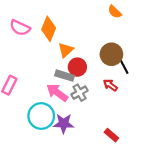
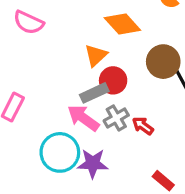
orange diamond: (49, 29) -> (122, 24), moved, turned -65
gray rectangle: (65, 76) -> (94, 93), turned -42
red arrow: (110, 85) -> (143, 126), moved

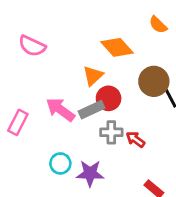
pink arrow: (83, 118) -> (60, 110), moved
gray cross: (116, 118) -> (111, 132), turned 30
cyan circle: (60, 152) -> (60, 163), size x0.6

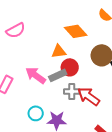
pink semicircle: (32, 46) -> (16, 30), turned -54
orange triangle: (93, 76) -> (59, 51), turned 35
red arrow: (135, 139) -> (89, 96), size x1.6

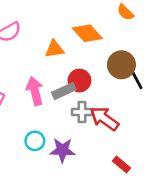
orange triangle: (59, 51) -> (55, 49), moved
pink arrow: (36, 75) -> (35, 91), turned 40

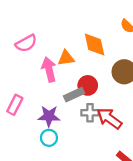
orange diamond: (87, 33) -> (95, 44), turned 30
pink arrow: (35, 91) -> (49, 69), moved
purple star: (62, 150) -> (49, 116), moved

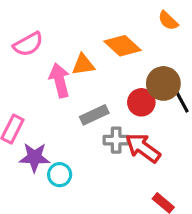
orange diamond: (95, 44) -> (122, 46), turned -35
red circle: (88, 85) -> (141, 102), moved
purple star: (49, 116) -> (34, 157), moved

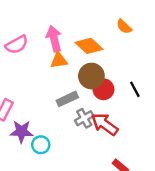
pink arrow: (60, 80) -> (54, 39), moved
brown circle: (163, 83) -> (91, 76), moved
gray cross: (116, 140) -> (84, 118), turned -30

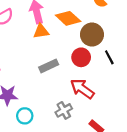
brown circle: (91, 76) -> (92, 35), moved
gray cross: (84, 118) -> (64, 110), moved
cyan circle: (41, 145) -> (25, 116), moved

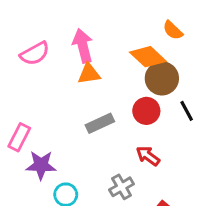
orange diamond: (68, 18) -> (148, 57), moved
red arrow: (82, 89) -> (148, 156), size x0.7

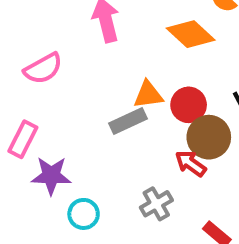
pink semicircle: (35, 54) -> (43, 68), moved
orange triangle: (89, 74) -> (148, 95), moved
brown circle: (162, 78) -> (209, 137), moved

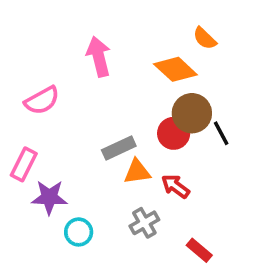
orange triangle: (148, 95) -> (137, 172), moved
brown circle: (209, 137) -> (192, 113), moved

